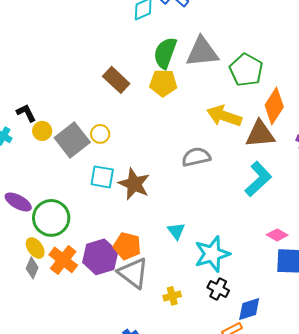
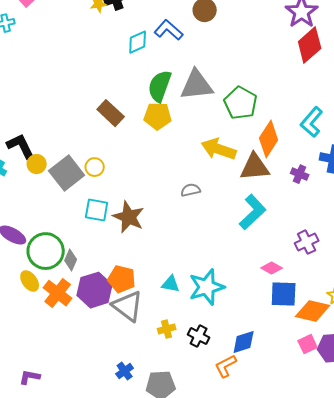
black L-shape: (26, 113) -> (21, 146), size x1.4
gray semicircle: (196, 157) -> (191, 190), size x0.7
cyan triangle: (176, 231) -> (171, 284), moved, turned -42
gray diamond: (32, 268) -> (71, 260), moved
black cross: (218, 289) -> (199, 336), moved

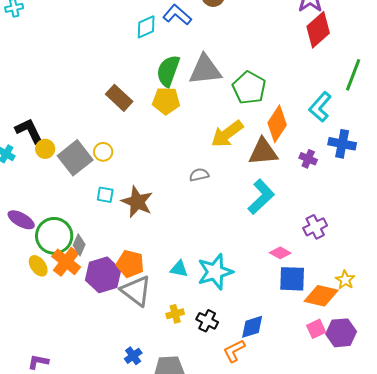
yellow arrow: (219, 149) -> (227, 134), turned -56
cyan square: (97, 210) -> (105, 195), size x0.7
orange cross: (58, 293) -> (66, 262), moved

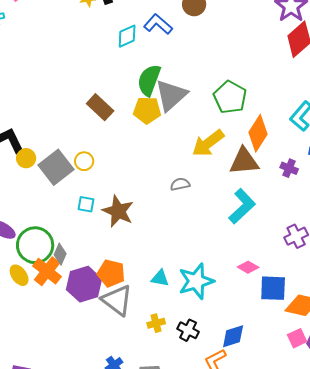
gray triangle: (205, 70) -> (171, 95), moved, turned -36
pink diamond: (280, 253) -> (248, 267), moved

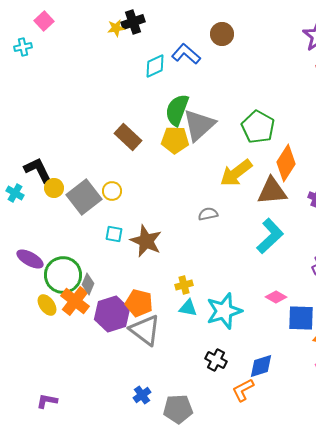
yellow cross: (156, 323) -> (184, 285), moved

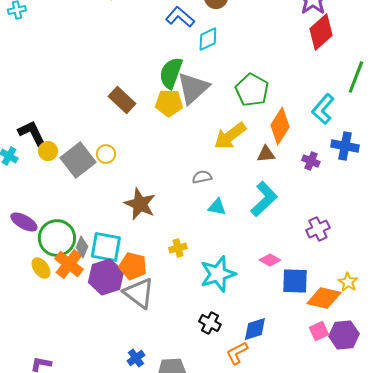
cyan diamond: (155, 66) -> (208, 39), moved
brown triangle: (272, 191) -> (266, 154), size x0.6
cyan square: (114, 234) -> (106, 247), moved, size x1.8
cyan triangle: (188, 308) -> (217, 207), moved

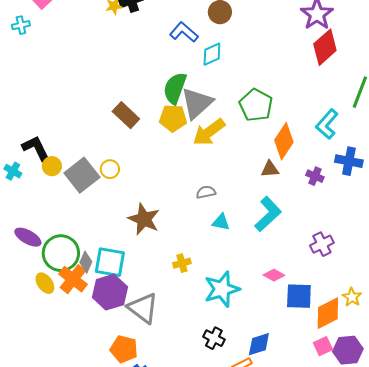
yellow arrow: (230, 136) -> (209, 132), moved
orange pentagon: (133, 266) -> (124, 349), moved
orange diamond: (324, 298) -> (328, 313), turned -40

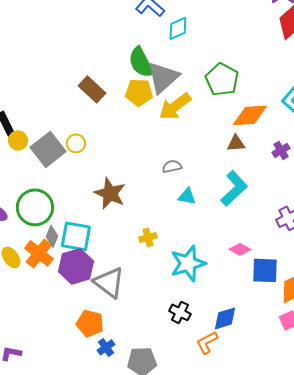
green semicircle: (175, 88) -> (141, 62), turned -48
orange diamond: (284, 141) -> (250, 115), turned 54
purple cross: (315, 176) -> (281, 150), turned 36
green circle: (61, 253) -> (35, 207), moved

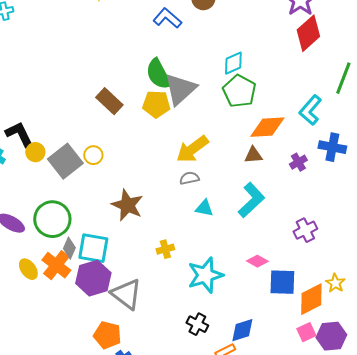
cyan diamond: (178, 28) -> (233, 63), moved
yellow arrow: (175, 106) -> (192, 149), moved

